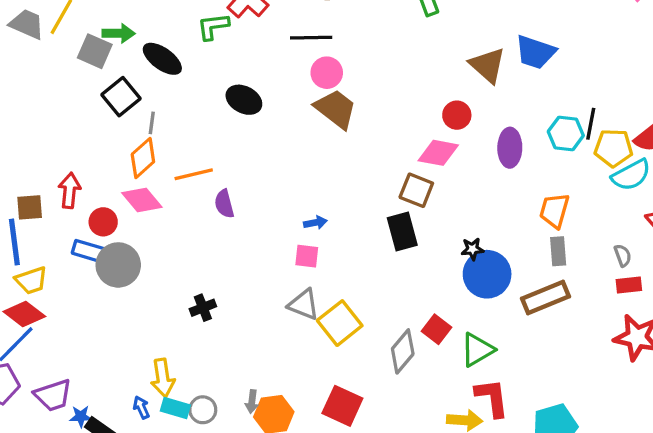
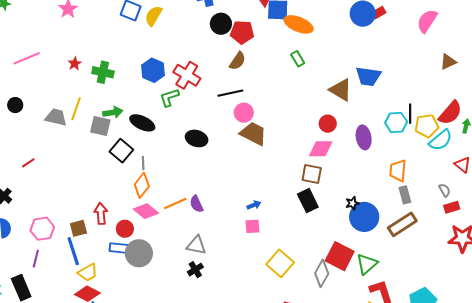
orange line: (194, 174) -> (175, 204), moved
gray triangle: (304, 304) -> (196, 245), moved
red square: (436, 329) -> (340, 256), size x1.6

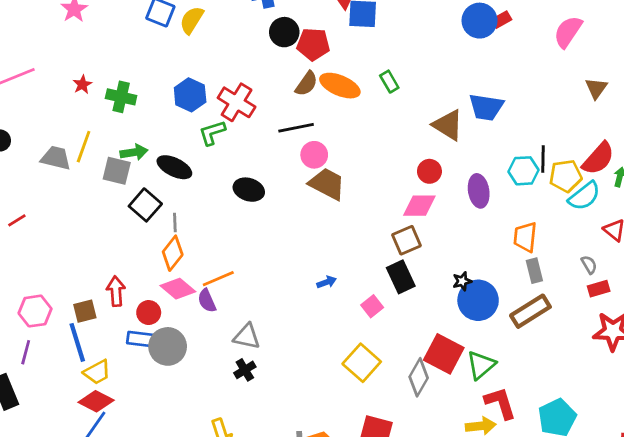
orange ellipse: (299, 24) -> (340, 86), moved
brown triangle: (448, 62) -> (596, 88), turned -30
brown square: (312, 174) -> (407, 240), turned -35
purple semicircle: (196, 204) -> (207, 301), moved
pink square: (253, 226) -> (372, 306), moved, turned -35

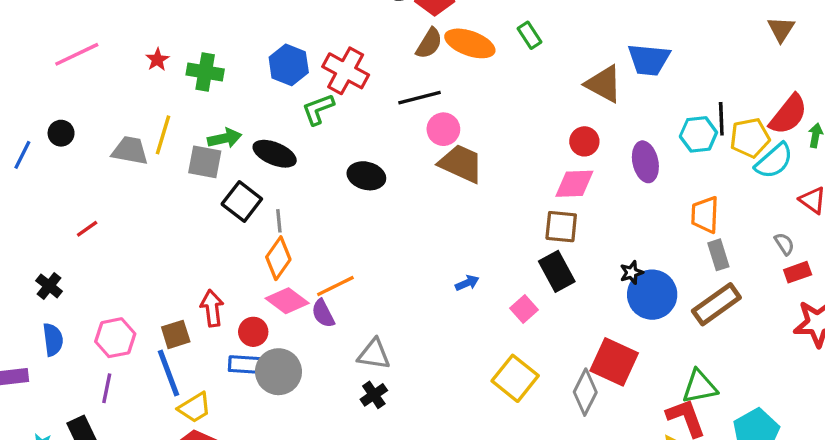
brown square: (407, 240) -> (561, 227), turned 32
green triangle: (481, 365) -> (700, 387), moved, turned 32

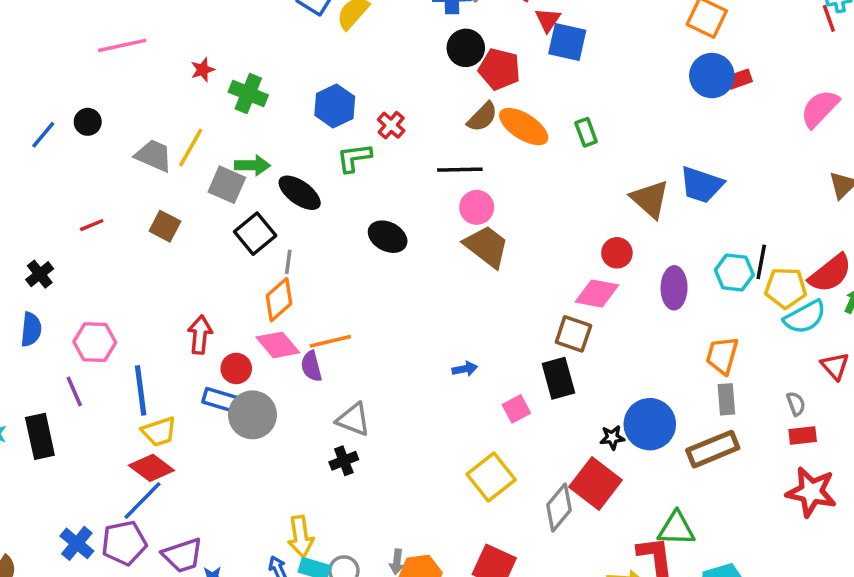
red cross: (346, 71) -> (391, 125), size x0.6
black star: (632, 273) -> (612, 438), moved
brown square: (176, 334) -> (165, 226), moved, turned 32
purple line: (107, 388) -> (74, 391), turned -48

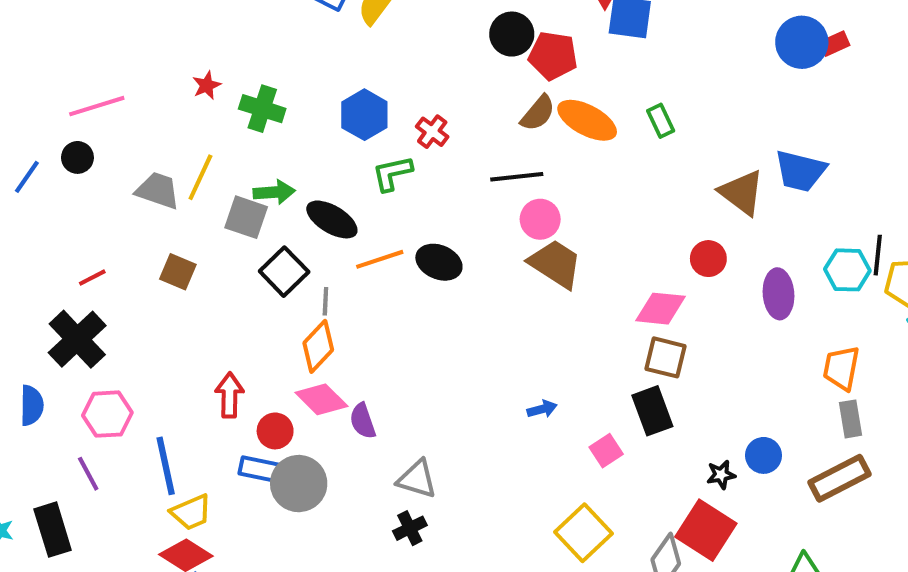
pink line: (122, 45) -> (97, 106), moved
black cross: (40, 274) -> (77, 339), moved, size x1.8
pink diamond: (597, 293) -> (660, 309), moved
orange line: (330, 341) -> (380, 259), moved
blue circle: (650, 424) -> (764, 455), size x0.6

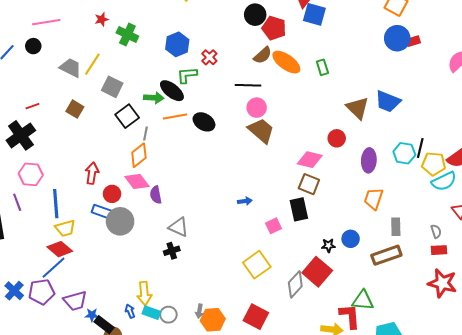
green arrow: (274, 192) -> (154, 98), moved
black ellipse: (332, 219) -> (172, 91), moved
orange trapezoid: (841, 368) -> (374, 199), moved

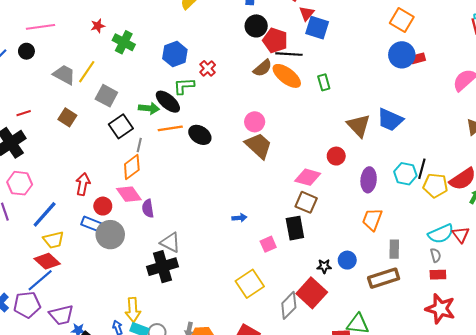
black line: (248, 85) -> (289, 54), moved
cyan semicircle: (444, 181) -> (441, 234), moved
blue line: (56, 204) -> (45, 214), turned 44
black cross: (172, 251) -> (163, 267), size x1.8

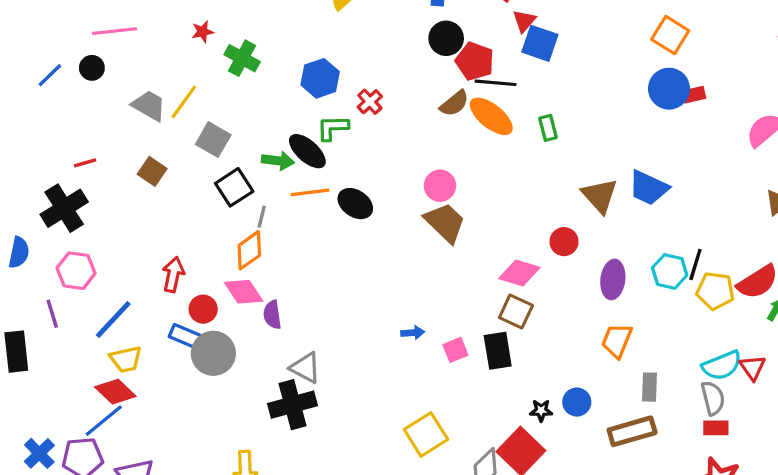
pink square: (268, 244) -> (455, 350), moved
gray semicircle: (436, 255) -> (713, 398), size x1.5

